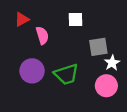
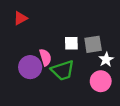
white square: (75, 19) -> (71, 43), moved
pink semicircle: (42, 35) -> (45, 57), moved

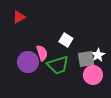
white square: (71, 43) -> (66, 40), turned 32
gray square: (93, 44) -> (86, 59), moved

